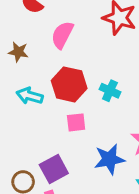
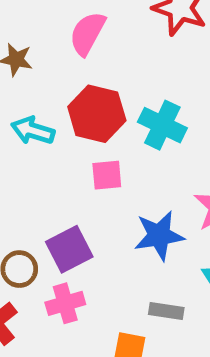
cyan cross: (110, 91) -> (162, 125), size x1.4

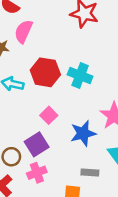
pink semicircle: (87, 33) -> (24, 31), moved
pink square: (107, 175) -> (49, 115), moved, turned -35

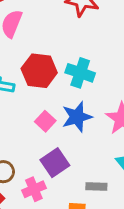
blue star: (83, 133) -> (77, 117), moved
purple square: (37, 144) -> (55, 163), moved

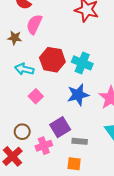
pink square: (45, 121) -> (36, 96), moved
gray rectangle: (96, 186) -> (80, 141), moved

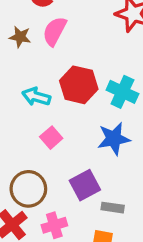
brown star: (15, 38) -> (20, 37), moved
brown circle: (22, 132) -> (28, 189), size x1.5
pink cross: (44, 146) -> (54, 225), moved

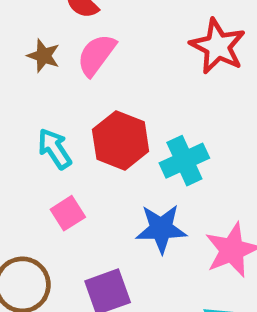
cyan cross: (122, 92) -> (184, 161), turned 32
cyan arrow: (36, 97) -> (54, 149), turned 32

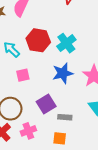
pink square: (68, 213) -> (23, 75), turned 32

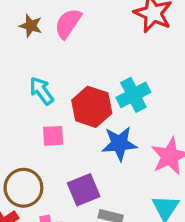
red hexagon: (38, 40) -> (92, 107), moved

